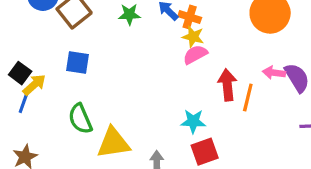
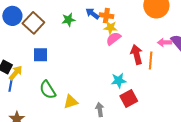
yellow triangle: (113, 143) -> (71, 102), size x0.7

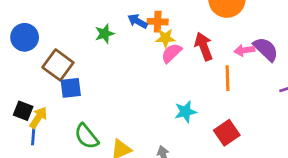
brown square: (33, 23) -> (58, 65), moved
red arrow: (137, 54) -> (204, 46), moved
red square: (129, 99) -> (227, 133), moved

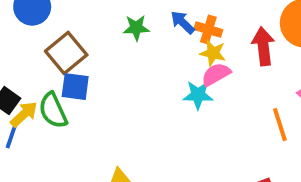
red arrow: (204, 46) -> (263, 46), moved
orange line: (228, 78) -> (280, 125), turned -30
cyan star: (186, 112) -> (198, 95), moved
green semicircle: (86, 136) -> (53, 110), moved

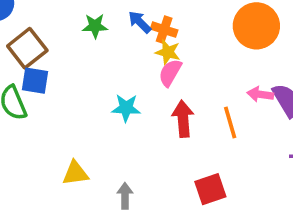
red arrow: (263, 46) -> (183, 119), moved
pink semicircle: (216, 74) -> (170, 73), turned -32
cyan star: (198, 95) -> (126, 108), moved

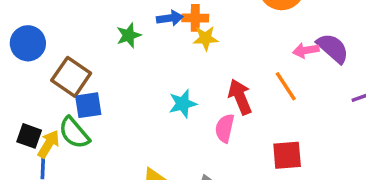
blue arrow: (140, 22) -> (170, 18), turned 145
pink semicircle: (170, 73) -> (225, 128), moved
red square: (210, 189) -> (287, 155), turned 32

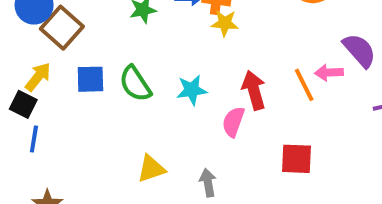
pink arrow: (306, 50) -> (329, 73), moved
brown square: (71, 77) -> (62, 28), moved
green semicircle: (74, 133) -> (135, 84), moved
yellow arrow: (49, 144) -> (38, 77), moved

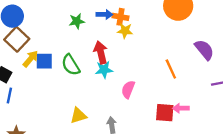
brown square: (62, 28) -> (17, 39), moved
pink arrow: (329, 73) -> (181, 108), moved
yellow arrow: (38, 77) -> (30, 59), moved
red arrow: (254, 90) -> (101, 52), moved

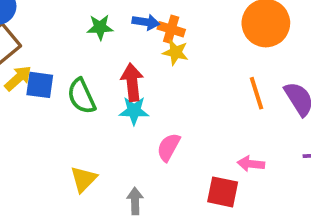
orange line: (171, 69) -> (257, 93), moved
pink arrow: (181, 108) -> (251, 164), moved
yellow triangle: (78, 116) -> (84, 179), turned -36

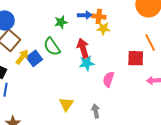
blue square: (40, 85) -> (34, 58), turned -35
green semicircle: (81, 96) -> (52, 47), moved
red square: (223, 192) -> (136, 58), moved

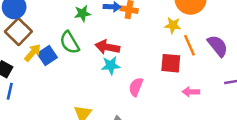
yellow star: (103, 28) -> (173, 25), moved
red arrow: (83, 48) -> (107, 47), turned -66

